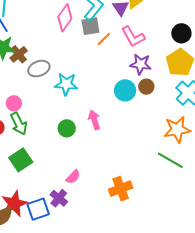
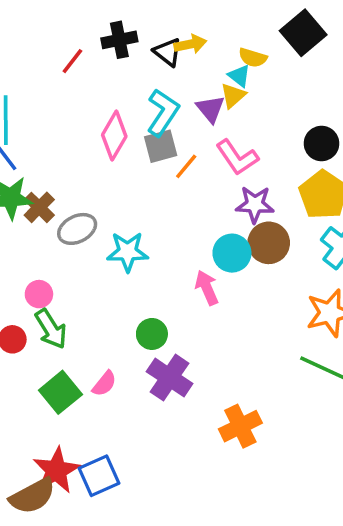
brown circle: (146, 87) -> (269, 243), size x1.5
pink arrow: (94, 120) -> (207, 288), moved
green circle: (67, 128) -> (152, 334), moved
pink semicircle: (73, 177) -> (104, 384), moved
purple cross: (59, 198) -> (170, 378), moved, size x1.4

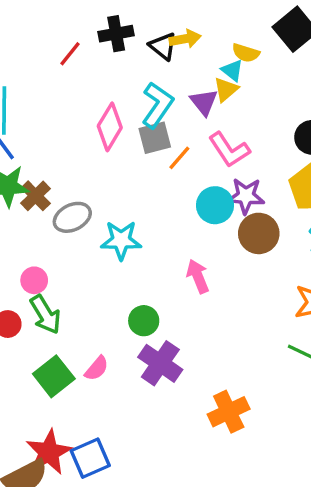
cyan circle: (232, 253) -> (215, 205), moved

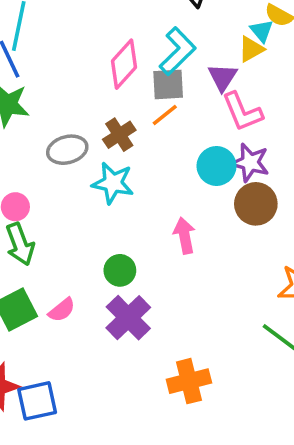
purple triangle: (204, 102) -> (223, 77), moved
orange line: (179, 158) -> (165, 115), moved
brown cross: (36, 196) -> (119, 135), moved

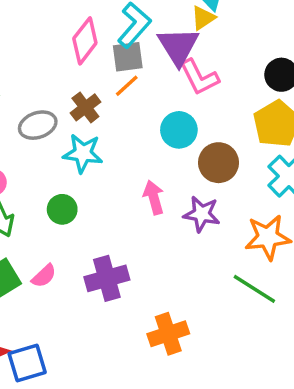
purple triangle: (223, 77) -> (178, 46), size x1.5
purple star: (250, 163) -> (202, 214), moved
green circle: (120, 270) -> (62, 209), moved
purple cross: (128, 318) -> (107, 278), turned 33

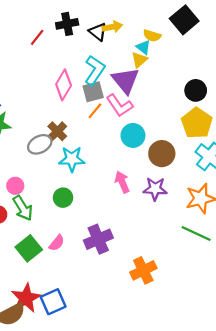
pink L-shape: (199, 77) -> (120, 105), moved
brown cross: (85, 107) -> (57, 131), moved

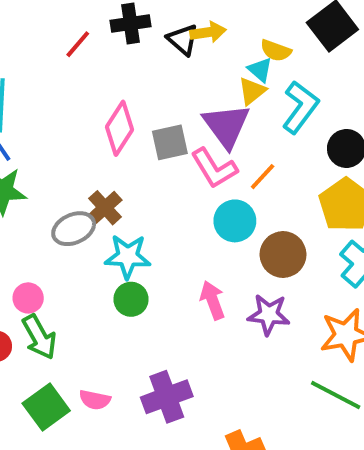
cyan L-shape: (95, 70) -> (300, 107), moved
orange line: (95, 111) -> (263, 177), moved
green circle: (63, 198) -> (131, 299), moved
pink semicircle: (57, 243) -> (95, 400), turned 60

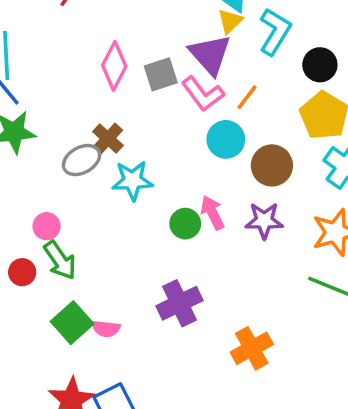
green circle: (131, 299) -> (185, 224), moved
pink semicircle: (95, 400) -> (106, 329), moved

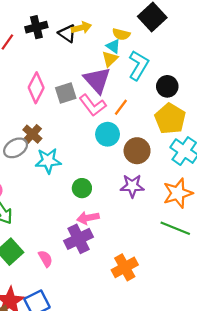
pink arrow: (212, 213) -> (88, 218), moved, turned -75
pink semicircle: (106, 329) -> (45, 259), moved, turned -126

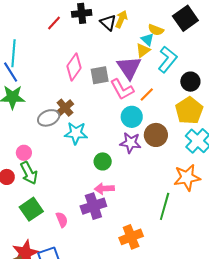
yellow arrow: (81, 28) -> (121, 19), turned -60
purple star: (132, 186) -> (131, 143), moved
green line: (175, 228) -> (165, 206), moved, turned 76

